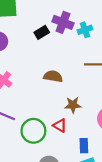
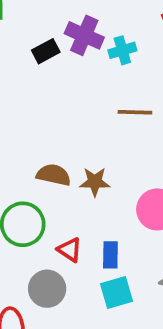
brown semicircle: (53, 76) -> (54, 175), moved
red triangle: (60, 125) -> (70, 250), moved

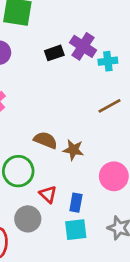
brown line: (135, 112) -> (110, 106), turned -40

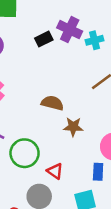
brown semicircle: (46, 140) -> (52, 103), moved
blue rectangle: (76, 203) -> (98, 172), moved

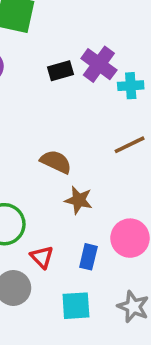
blue rectangle: (98, 172) -> (88, 257), moved

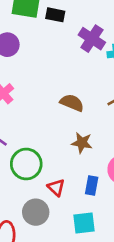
black rectangle: (61, 71) -> (55, 15), moved, turned 30
brown semicircle: (56, 162) -> (72, 103), moved

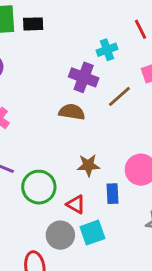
purple cross: (92, 39) -> (84, 77), moved
brown star: (82, 143) -> (88, 165), moved
cyan square: (84, 223) -> (92, 233), moved

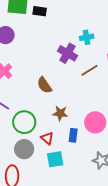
brown semicircle: (72, 112) -> (44, 85), moved, turned -144
gray circle: (60, 235) -> (24, 149), moved

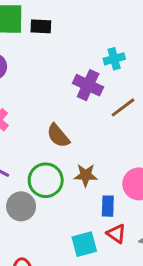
green circle: (24, 122) -> (46, 180), moved
red triangle: (47, 138) -> (116, 234), moved
gray circle: (24, 149) -> (21, 206), moved

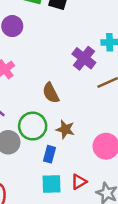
blue rectangle: (108, 206) -> (50, 154), moved
red triangle: (116, 234) -> (79, 182), turned 42

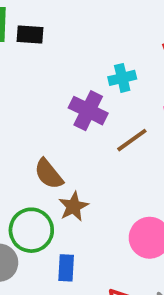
brown star: (65, 129) -> (74, 207), moved, turned -30

